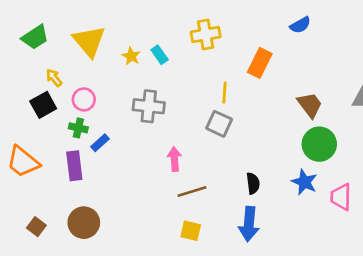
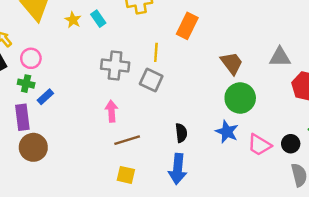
gray cross: (149, 106) -> (115, 66), moved
pink trapezoid: (341, 197) -> (259, 145), turned -60
brown circle: (84, 223) -> (33, 147), moved

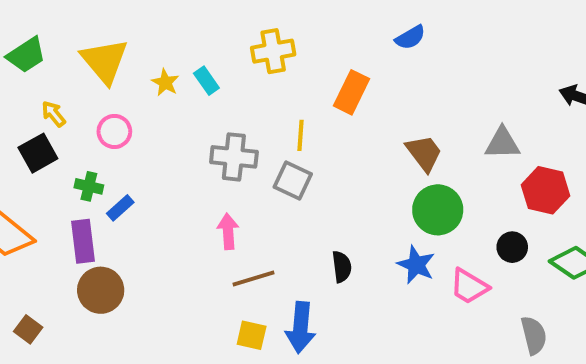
pink circle: (31, 58) -> (114, 131), moved
black circle: (291, 144) -> (512, 247), moved
blue arrow: (178, 169) -> (301, 327), moved

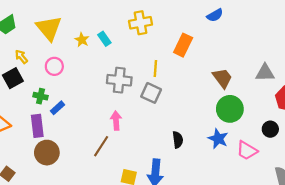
brown line: (254, 278) -> (101, 146), moved, turned -40

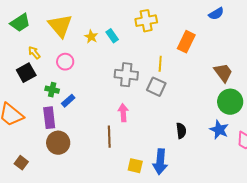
brown line: (101, 146) -> (109, 137), turned -35

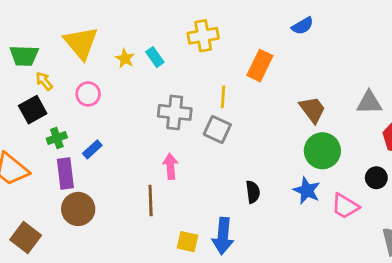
green trapezoid: (20, 23) -> (24, 56), moved, turned 35
green cross: (52, 90) -> (57, 138), moved, turned -32
brown square: (21, 163) -> (26, 237), size x1.5

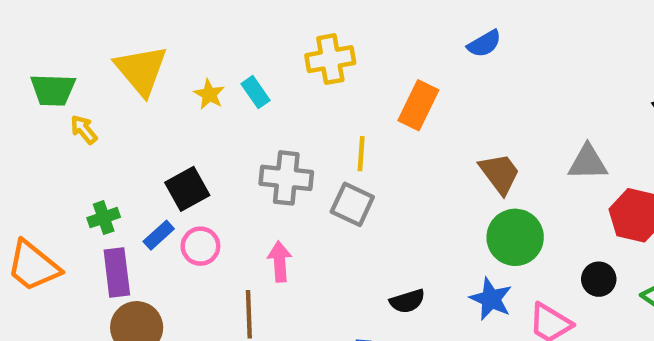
pink circle: (88, 94) -> (200, 246), moved
black square: (33, 110) -> (187, 189), moved
black semicircle: (253, 192) -> (407, 301), turned 80

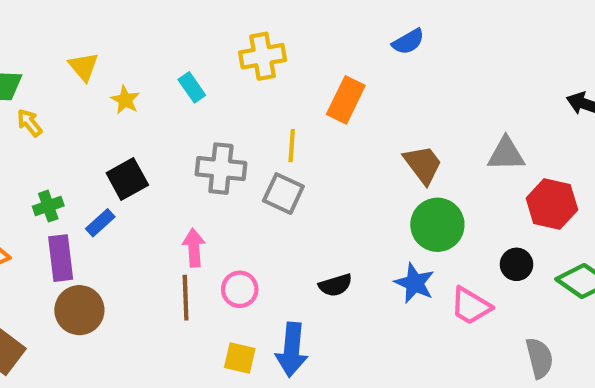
yellow triangle: (141, 70) -> (84, 67), size x0.6
yellow star: (209, 94) -> (125, 100), moved
pink circle: (200, 246) -> (240, 289), moved
pink arrow: (280, 262) -> (194, 248), moved

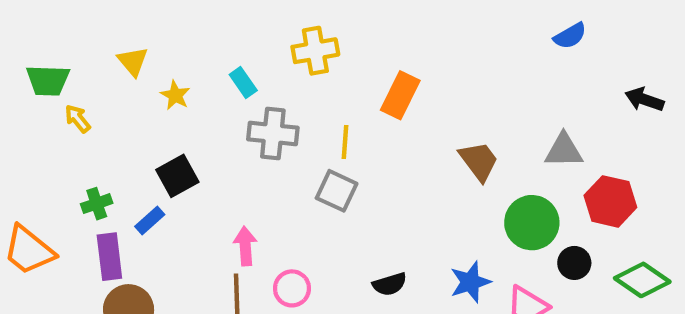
blue semicircle: (408, 42) -> (570, 36), moved
gray cross: (221, 169) -> (273, 133), moved
green circle: (437, 225) -> (532, 223), moved
blue star: (415, 283) -> (470, 282), turned 30

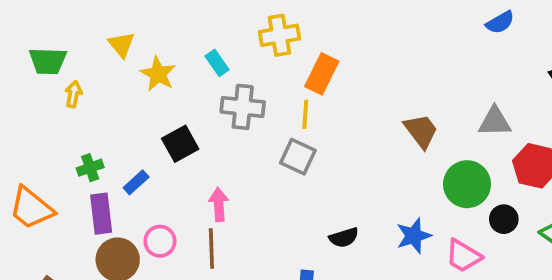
yellow star: (175, 95) -> (158, 74), size x1.4
orange rectangle: (400, 95) -> (322, 74), moved
yellow arrow: (78, 119) -> (74, 94), turned 50
black square: (177, 176) -> (180, 144), moved
pink circle: (292, 288) -> (160, 241), moved

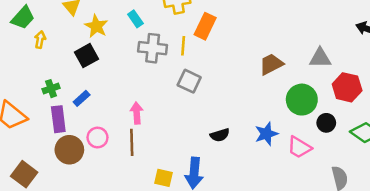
green trapezoid: (48, 61) -> (23, 18), turned -50
yellow line: (305, 114) -> (183, 46), moved
brown trapezoid: (421, 131) -> (271, 64), turned -80
black square: (180, 144) -> (86, 56), moved

